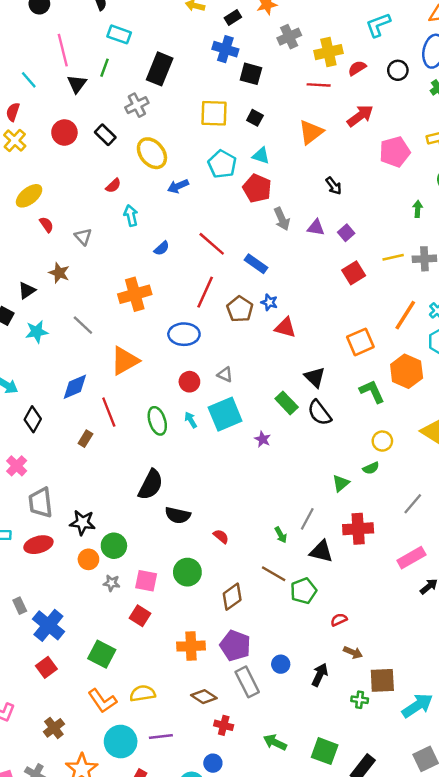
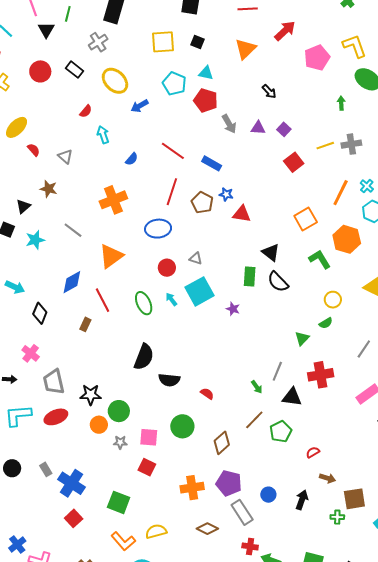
green rectangle: (287, 403) -> (250, 277), turned 54
brown line: (274, 574) -> (254, 420), turned -70
red cross: (224, 725) -> (250, 546), moved

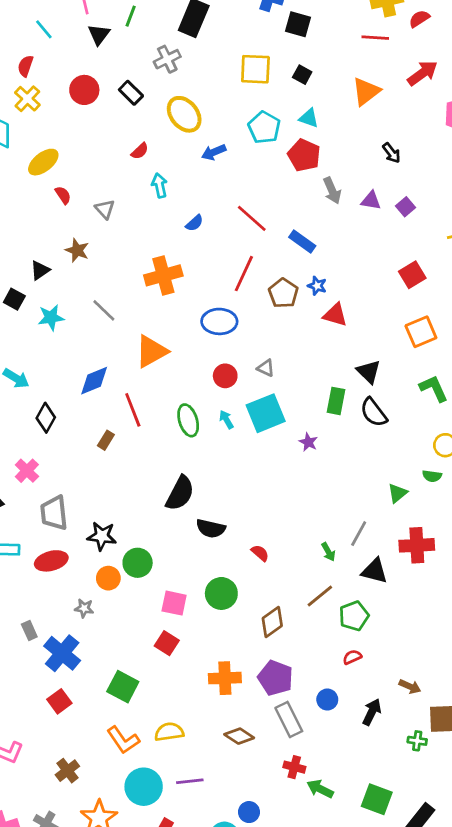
red square: (294, 162) -> (412, 275), moved
green semicircle: (326, 323) -> (432, 476), turned 32
gray star: (120, 442) -> (84, 608), moved
red semicircle: (313, 452) -> (352, 657), moved

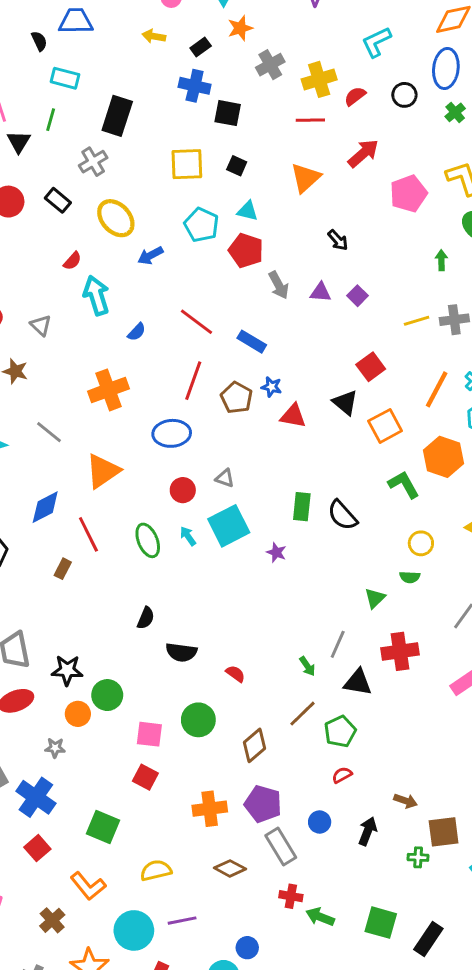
cyan arrow: (160, 185) -> (96, 295), size x1.5
black triangle: (369, 372) -> (345, 403), moved
black semicircle: (180, 493) -> (146, 618), size x0.6
orange L-shape: (123, 740) -> (88, 886), moved

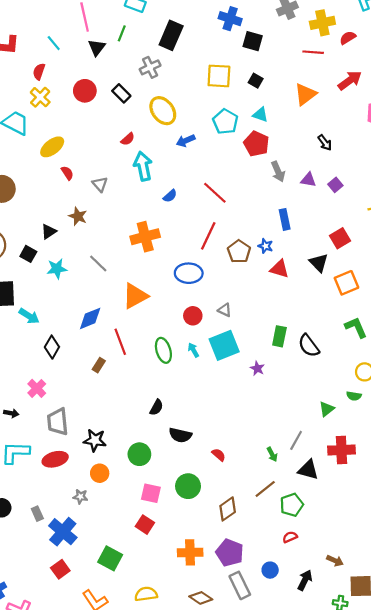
blue rectangle: (252, 342) -> (285, 219), moved, turned 42
green circle: (107, 695) -> (139, 454), moved

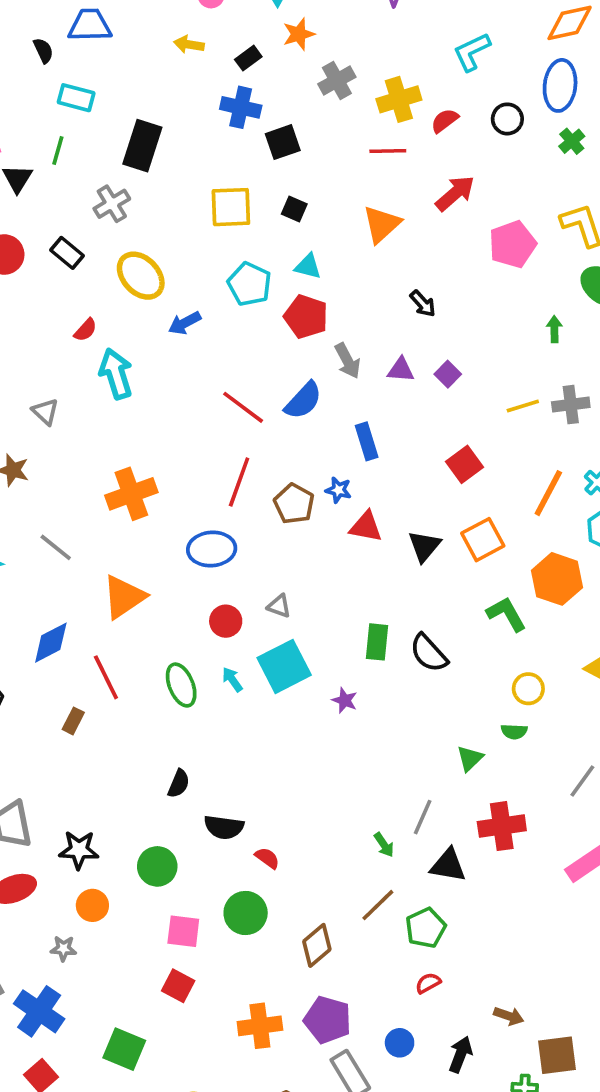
black square: (253, 41) -> (283, 142), turned -30
blue semicircle: (170, 196) -> (303, 400), moved, size x1.6
black triangle: (319, 263) -> (424, 546), moved, turned 30
red semicircle: (219, 455) -> (267, 858), moved

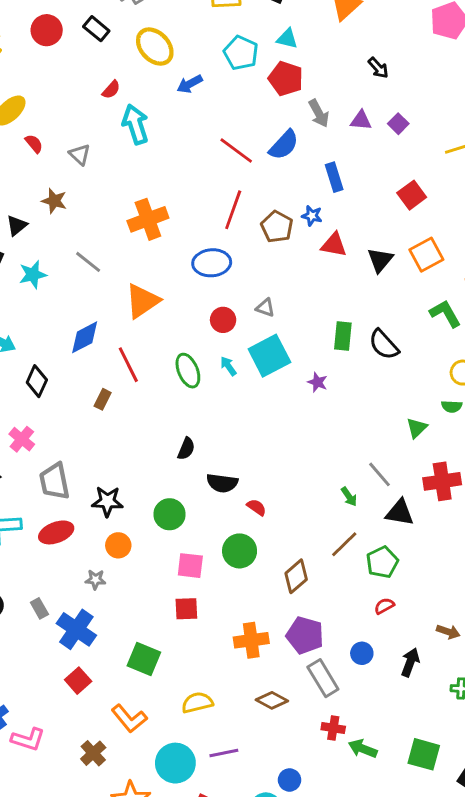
gray line: (423, 817) -> (379, 474), turned -64
red square: (178, 986) -> (186, 609), turned -30

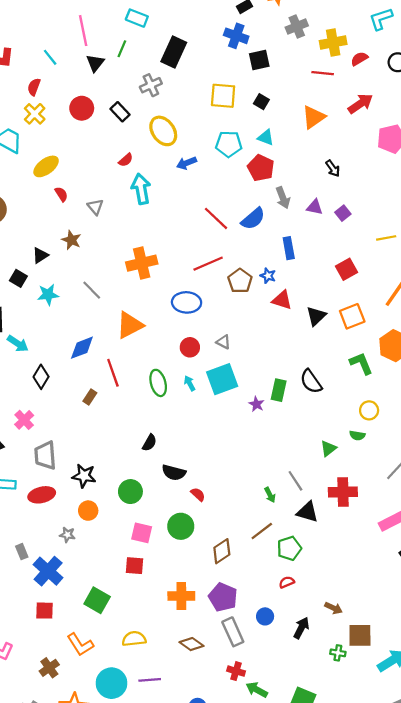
cyan pentagon: (241, 53) -> (229, 144), turned -30
red line: (233, 210) -> (208, 264), turned 40
green rectangle: (343, 336) -> (279, 390), moved
red square: (78, 681) -> (45, 611), turned 36

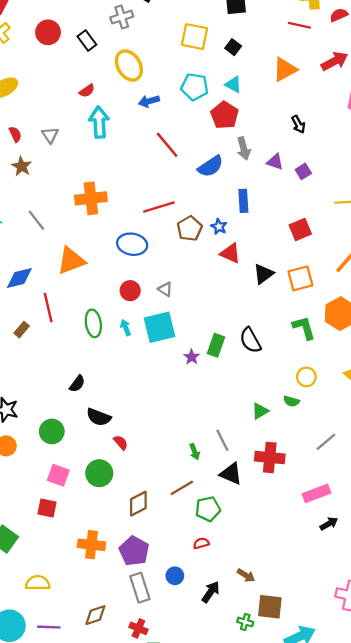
red semicircle: (61, 194) -> (15, 134), moved
red line: (216, 218) -> (167, 145), moved
brown diamond: (192, 644) -> (95, 615), moved, turned -60

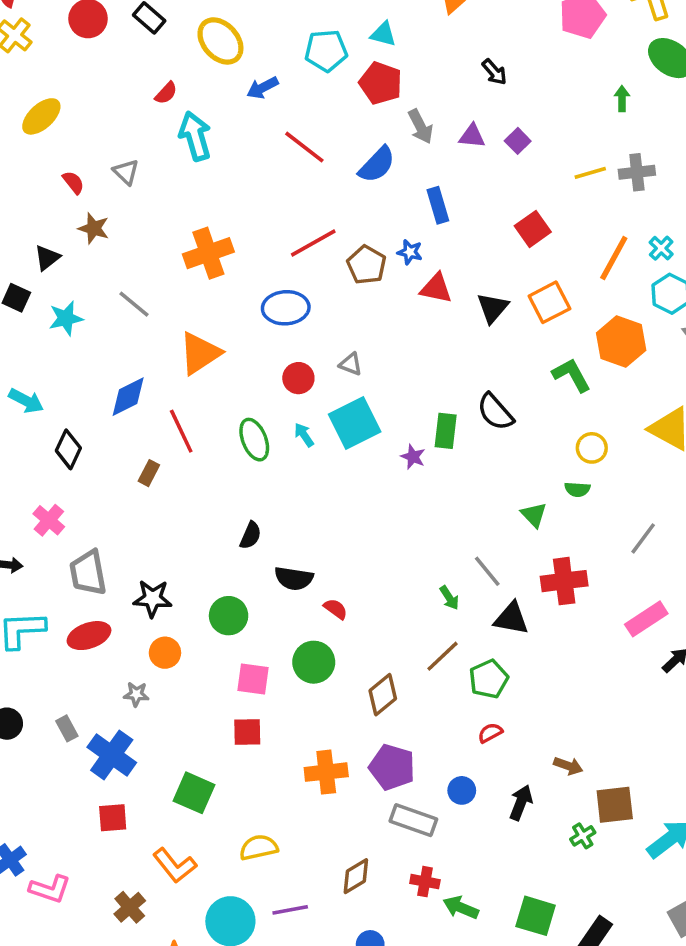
green triangle: (260, 411) -> (534, 515), turned -30
gray rectangle: (140, 588) -> (413, 820), turned -40
green cross: (245, 622) -> (583, 836), turned -35

